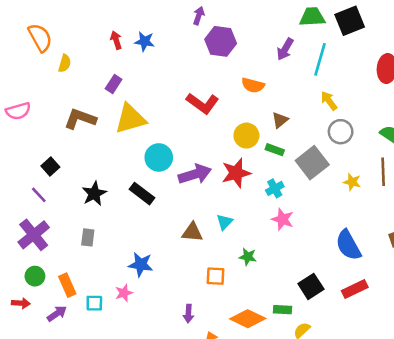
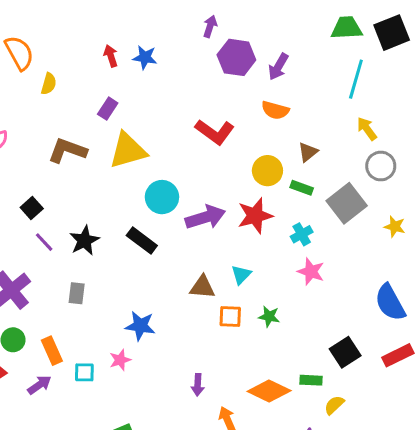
purple arrow: (285, 49) -> (278, 67), moved
purple line: (39, 195) -> (44, 242), moved
orange square: (215, 276) -> (230, 317), moved

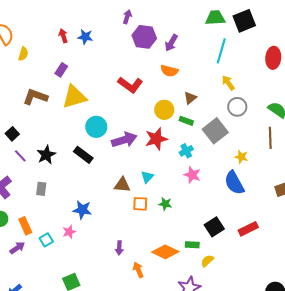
yellow star: (395, 227) -> (241, 157), moved
blue semicircle: (390, 303) -> (234, 183), moved
cyan square: (84, 372) -> (46, 240), turned -32

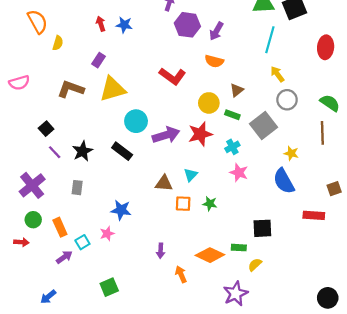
black square: (214, 227) -> (262, 228), turned 30
red rectangle: (248, 229) -> (314, 215), moved, turned 30
purple arrow: (17, 248) -> (64, 257), moved

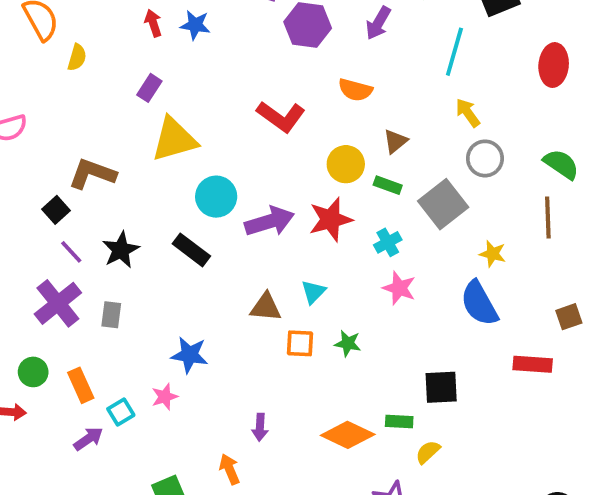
purple arrow: (216, 31) -> (378, 23), moved
brown L-shape: (71, 89) -> (92, 174), moved
purple cross: (32, 185) -> (58, 303), moved
orange arrow: (181, 274) -> (229, 469), moved

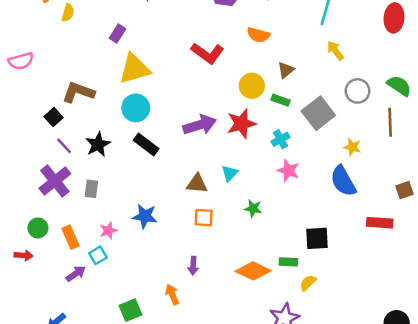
gray circle: (485, 158) -> (358, 91), moved
cyan circle: (216, 197) -> (136, 108), moved
orange square: (300, 343) -> (204, 218), moved
pink star: (165, 397) -> (108, 231), moved

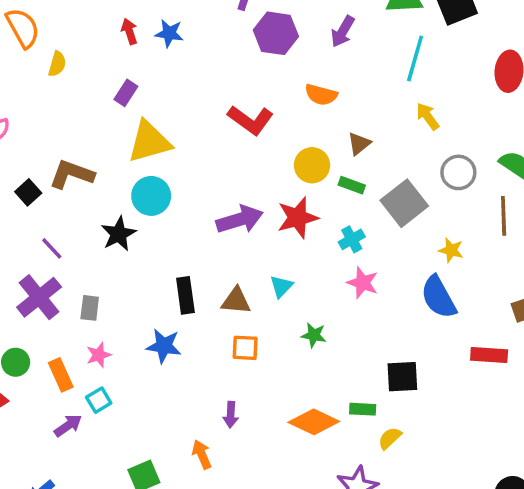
black square: (54, 117) -> (28, 192), moved
black star: (98, 144) -> (119, 234), moved
black rectangle: (146, 144) -> (185, 295), moved, turned 45
pink star: (108, 231) -> (99, 355), moved

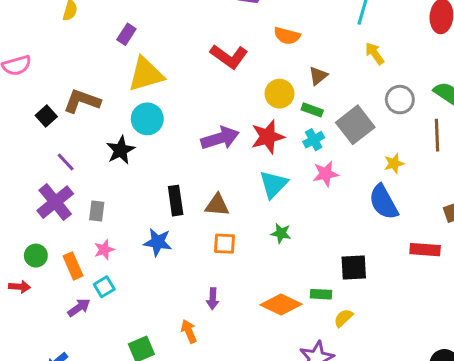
cyan cross: (352, 239) -> (314, 140), moved
yellow star: (451, 250) -> (394, 163), turned -30
pink star: (363, 283) -> (326, 174), moved, turned -30
cyan triangle: (281, 286) -> (274, 184), moved, size x1.5

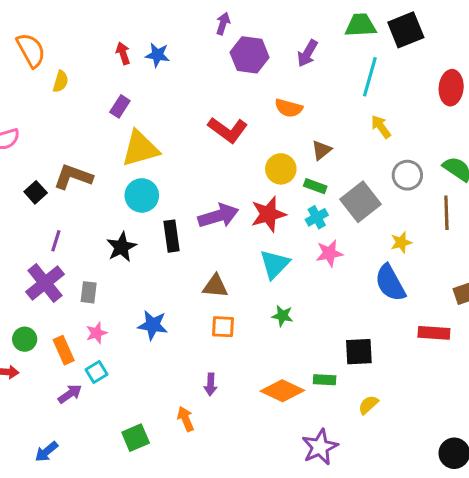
black star: (121, 150) -> (121, 247), moved
purple line: (66, 162) -> (56, 241), turned 60
black rectangle: (176, 201) -> (171, 236), moved
yellow semicircle: (343, 318) -> (368, 405), moved

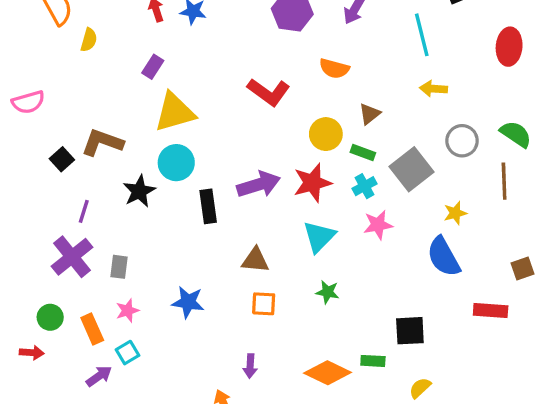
cyan line: (370, 77) -> (422, 35), turned -30
yellow arrow: (381, 127) -> (433, 89), turned -50
black star: (121, 247) -> (139, 191), moved

